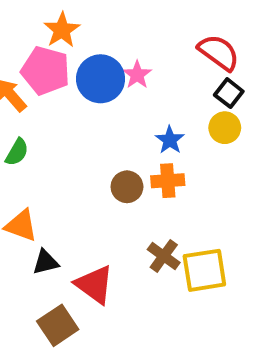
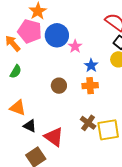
pink star: (137, 75) -> (75, 46), moved
brown circle: (127, 187) -> (59, 86), moved
black triangle: (46, 262) -> (30, 126), turned 40

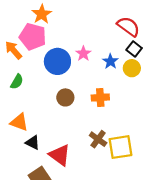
blue circle: (57, 35) -> (57, 61), moved
blue star: (91, 65) -> (110, 61), moved

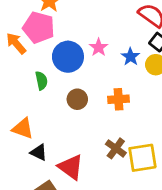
green semicircle: (17, 82) -> (41, 81), moved, turned -42

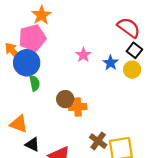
pink pentagon: (39, 27) -> (32, 38), turned -30
blue circle: (68, 57) -> (27, 63), moved
orange cross: (118, 99) -> (78, 107), moved

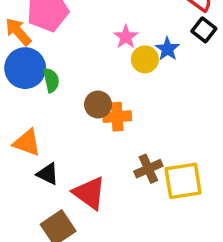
blue circle: (27, 63) -> (25, 68), moved
yellow circle: (132, 70) -> (145, 59), moved
brown cross: (98, 141) -> (148, 169), turned 30

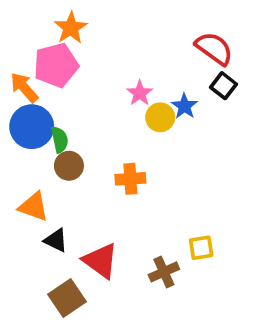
brown circle: (98, 105) -> (69, 166), moved
brown cross: (148, 169) -> (164, 272), moved
yellow square: (183, 181) -> (201, 248), size x0.6

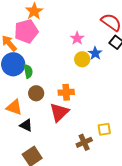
pink star: (140, 93) -> (77, 38), moved
brown circle: (69, 166) -> (36, 93), moved
red triangle: (101, 261) -> (59, 112), moved, turned 40

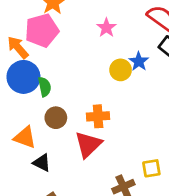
pink star: (77, 38) -> (106, 28), moved

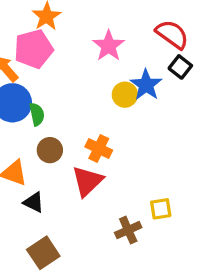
pink star: (106, 28) -> (109, 46), size x1.4
blue star: (139, 61) -> (146, 85), size x1.4
orange cross: (98, 116) -> (99, 148), turned 30

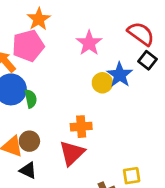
orange cross: (99, 148) -> (81, 127), turned -30
brown circle: (50, 150) -> (29, 141), moved

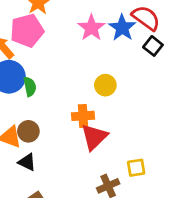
blue star: (120, 75) -> (122, 28), moved
yellow circle: (102, 83) -> (105, 85), moved
red triangle: (72, 153) -> (94, 137), moved

